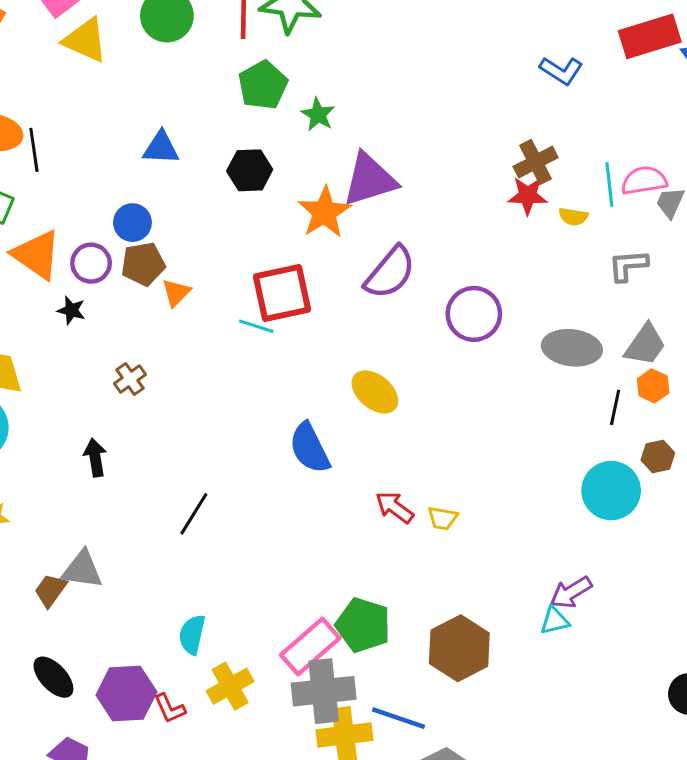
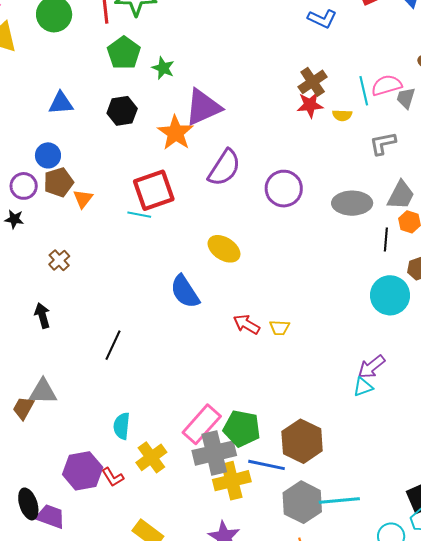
green pentagon: (363, 625) -> (242, 428), moved
brown hexagon: (459, 648) -> (302, 441), moved
black ellipse: (53, 677) -> (28, 504), moved, turned 32

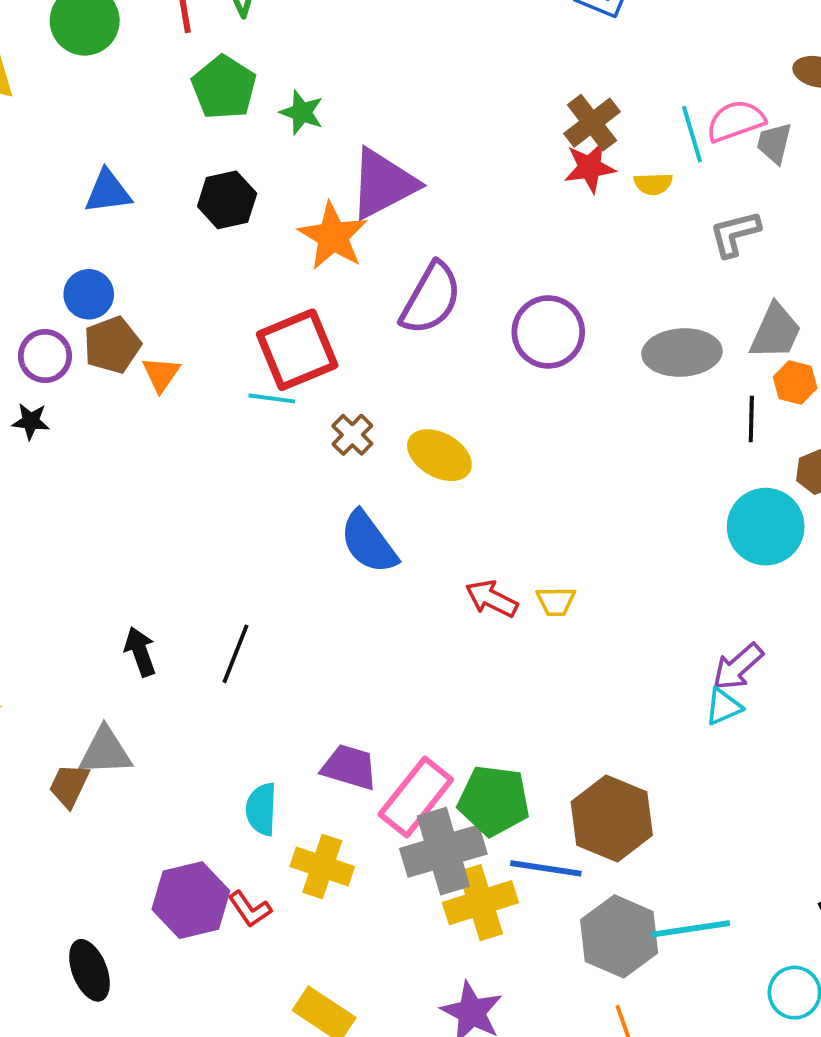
brown cross: (59, 260) -> (352, 435), moved
black arrow: (42, 316) -> (140, 652), moved
yellow cross: (151, 457) -> (322, 867), turned -32
purple trapezoid: (51, 516) -> (349, 767), moved

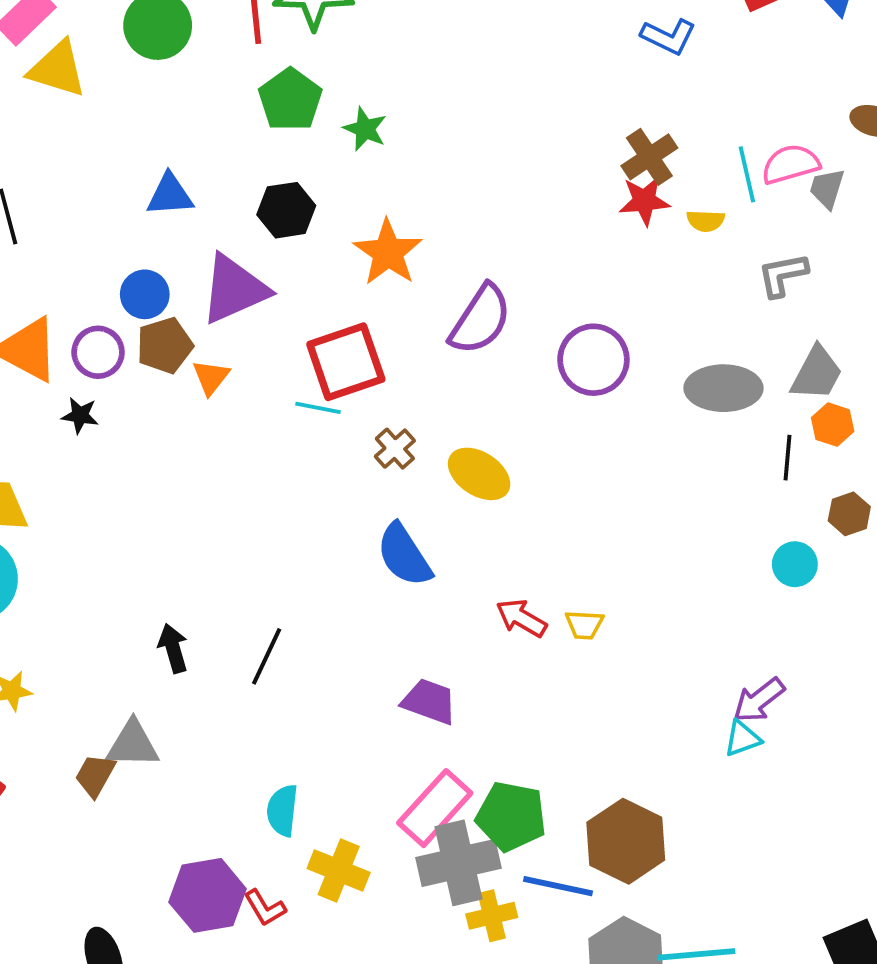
purple triangle: (383, 184) -> (234, 289), moved
cyan circle: (766, 527) -> (795, 564), size x0.6
purple trapezoid: (349, 767) -> (429, 701), moved
yellow cross: (480, 903) -> (492, 916), size x0.7

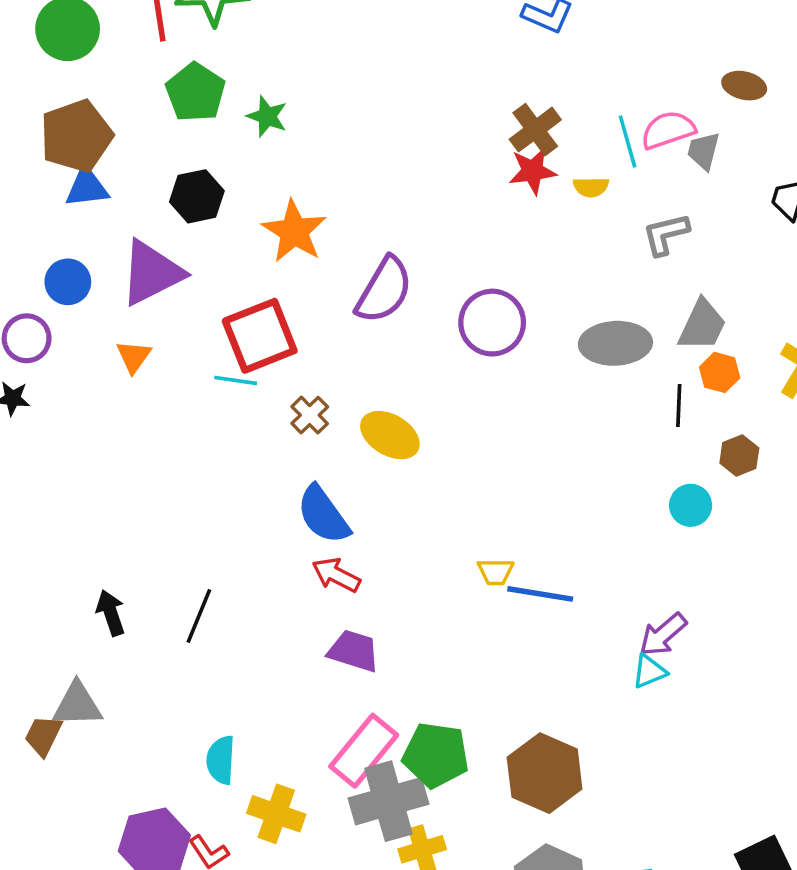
brown pentagon: (165, 345) -> (76, 136), moved, size x1.4
red arrow: (521, 618) -> (336, 575), moved
blue line: (558, 886) -> (540, 594), moved

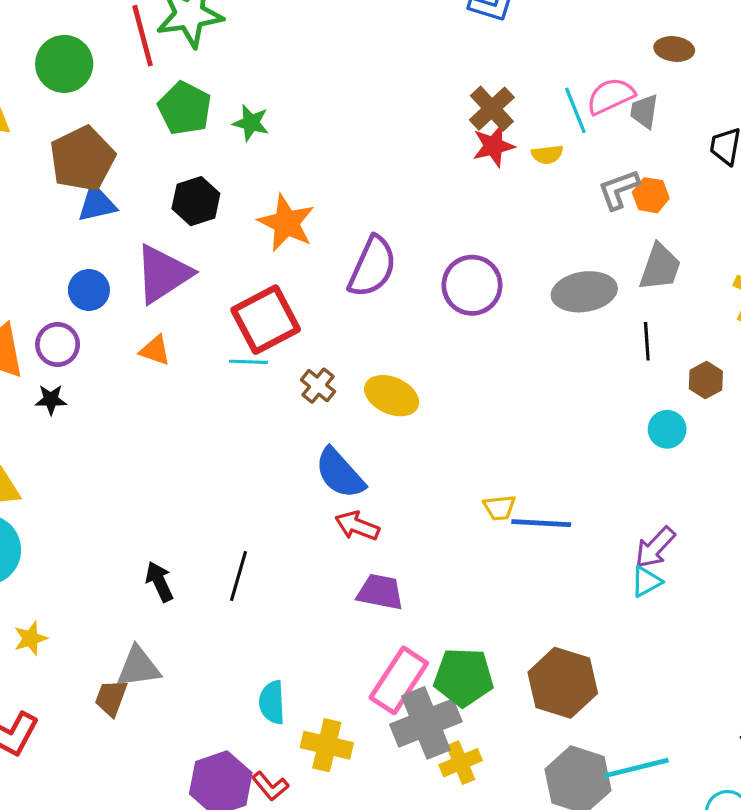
orange triangle: (134, 357) -> (155, 350), turned -40
orange hexagon: (720, 372) -> (651, 195), moved

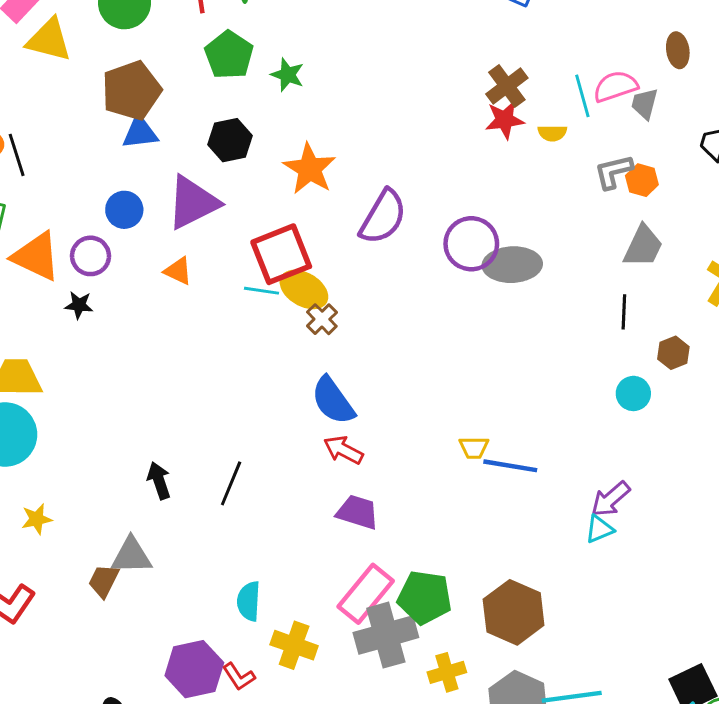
brown ellipse: (674, 49) -> (678, 50), turned 68
gray ellipse: (584, 292) -> (512, 265), moved
yellow ellipse: (392, 396) -> (304, 289), moved
yellow cross: (461, 763) -> (447, 672), moved

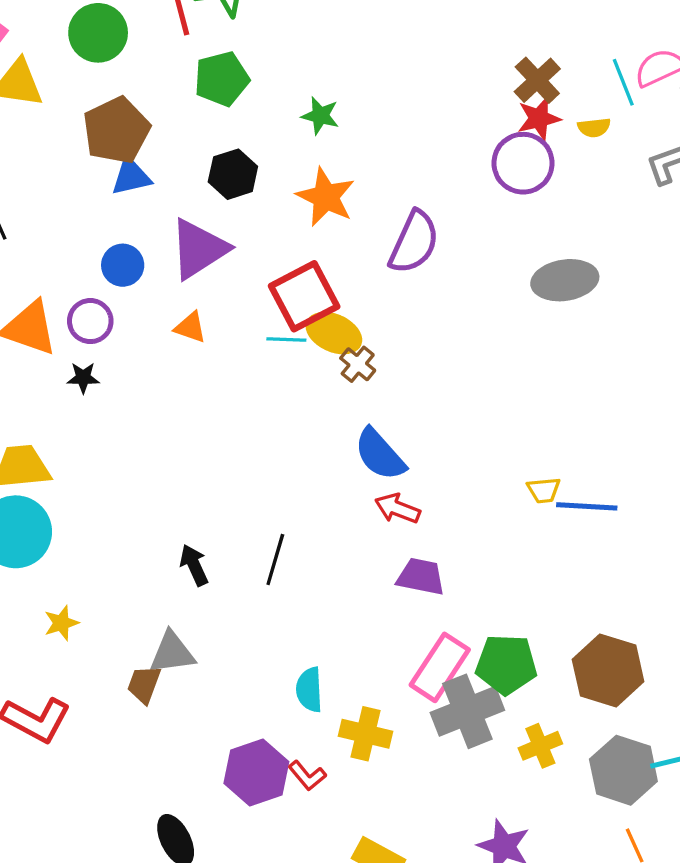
green pentagon: (229, 55) -> (222, 79), turned 30
green star: (288, 75) -> (320, 116), moved
purple circle: (471, 244) -> (523, 163), moved

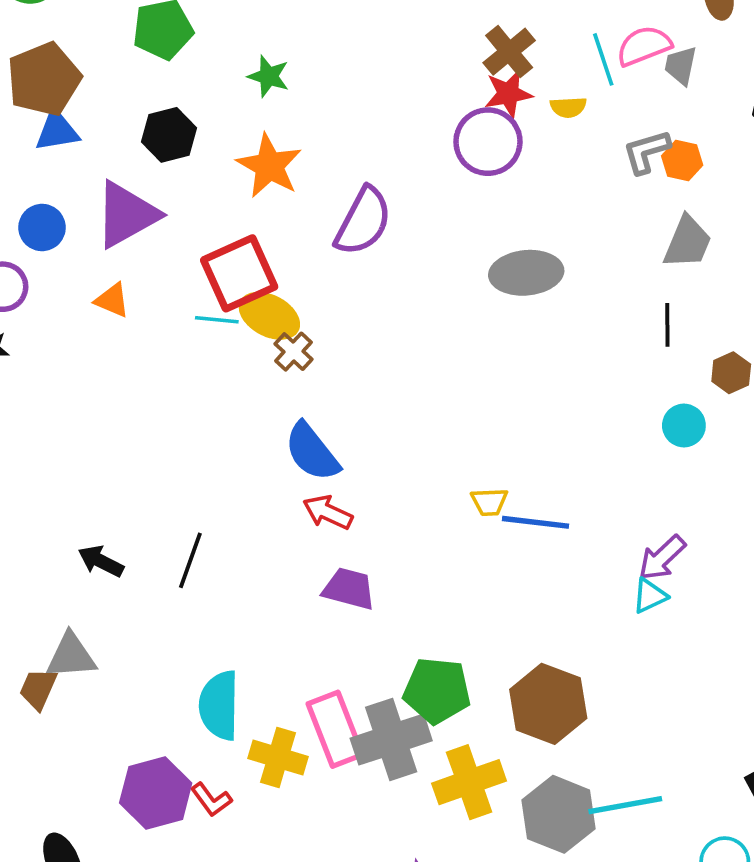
black arrow: (194, 565) -> (101, 561), turned -42
pink rectangle: (440, 667) -> (335, 729), moved, turned -58
cyan semicircle: (309, 690) -> (219, 705), size x1.4
yellow cross: (540, 746) -> (469, 782), size x1.5

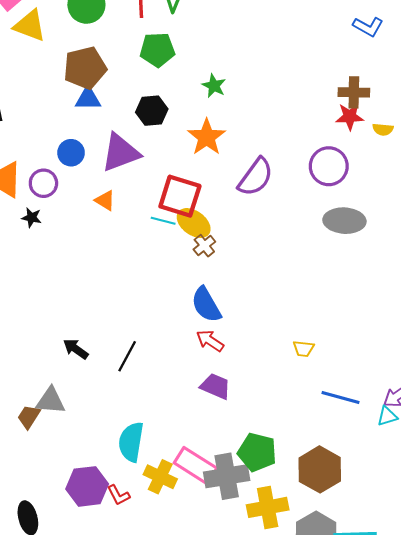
brown cross: (509, 52) -> (354, 92), turned 32
purple circle: (488, 142) -> (329, 166), moved
red square: (239, 273) -> (180, 196), turned 33
blue line: (535, 522) -> (341, 398), moved
pink rectangle: (335, 729) -> (195, 466), turned -45

